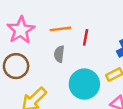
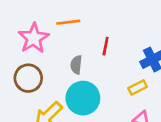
orange line: (60, 29) -> (68, 22), moved
cyan circle: (84, 84) -> (83, 98), moved

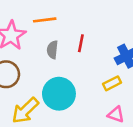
gray semicircle: (76, 65) -> (52, 50), moved

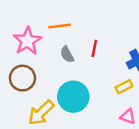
gray semicircle: (52, 50) -> (67, 55), turned -35

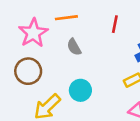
red line: (94, 48) -> (115, 24), moved
cyan circle: (73, 97) -> (80, 90), size x0.7

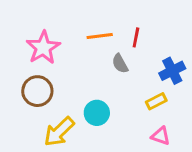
orange line: (66, 18) -> (100, 36), moved
gray semicircle: (74, 47) -> (120, 64), moved

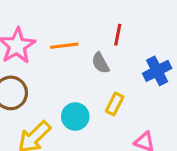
orange line: (100, 36) -> (64, 46), moved
yellow rectangle: (156, 101) -> (115, 104), moved, turned -36

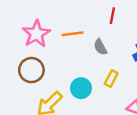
red line: (118, 35) -> (112, 16), moved

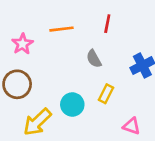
pink star: (36, 34) -> (22, 44), size x0.7
orange line: (73, 34) -> (62, 29), moved

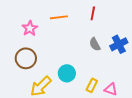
gray semicircle: (94, 59) -> (95, 44), moved
yellow rectangle: (106, 94) -> (92, 85), moved

